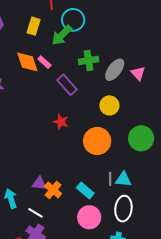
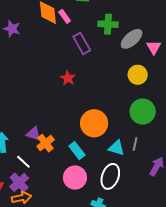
yellow circle: (109, 105) -> (138, 75), moved
orange circle: (97, 141) -> (94, 123), moved
gray line: (110, 179) -> (135, 144), moved

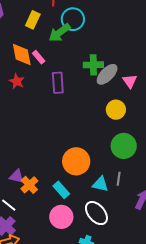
green cross: (108, 24) -> (93, 65), moved
purple rectangle: (82, 43) -> (58, 83), turned 30
red star: (68, 78) -> (17, 81), moved
white ellipse: (110, 176) -> (96, 213), turned -55

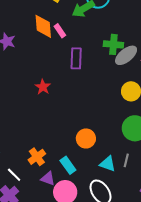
red star: (17, 81) -> (43, 87), moved
orange circle: (76, 161) -> (86, 138), size x0.7
purple triangle: (17, 176) -> (48, 179), moved

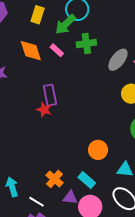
pink rectangle: (60, 31) -> (57, 50), moved
green cross: (113, 44) -> (86, 44), moved
purple rectangle: (76, 58) -> (50, 95), moved

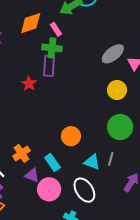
green cross: (86, 44) -> (52, 48), moved
orange diamond: (31, 51) -> (31, 23), turned 75
purple rectangle: (50, 95) -> (49, 66), moved

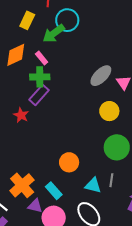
purple rectangle: (49, 66) -> (39, 95), turned 45
orange cross: (22, 153) -> (22, 185), size x1.4

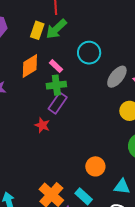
cyan circle: (67, 20) -> (89, 53), moved
green arrow: (54, 34) -> (56, 29), moved

